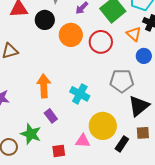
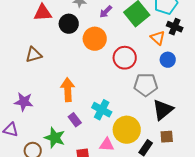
red circle: (101, 42) -> (125, 58), moved
cyan cross: (80, 94) -> (102, 110), moved

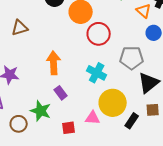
red circle: (125, 58) -> (99, 34), moved
cyan cross: (102, 110) -> (97, 73), moved

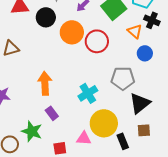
red circle: (99, 34) -> (97, 41), moved
cyan cross: (97, 73) -> (88, 93), turned 30
black rectangle: (132, 121) -> (123, 141), turned -56

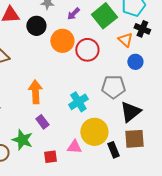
brown square: (144, 130) -> (134, 139), size x1.5

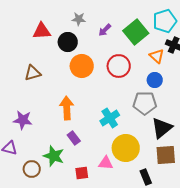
orange circle: (62, 41) -> (82, 66), moved
blue circle: (135, 62) -> (155, 80), moved
black rectangle: (113, 150) -> (146, 177), moved

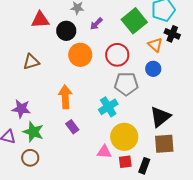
purple arrow: (105, 30) -> (96, 24), moved
gray pentagon: (145, 103) -> (126, 84), moved
green star: (54, 156) -> (33, 132), moved
red square: (82, 173) -> (125, 162), moved
black rectangle: (146, 177) -> (144, 166), turned 42

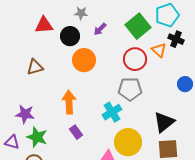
red circle: (117, 55) -> (135, 59), moved
blue circle: (153, 69) -> (185, 84), moved

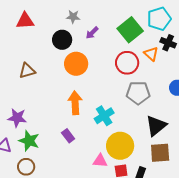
red triangle: (44, 25) -> (25, 21), moved
gray pentagon: (130, 89) -> (138, 93), moved
orange arrow: (69, 102) -> (75, 103), moved

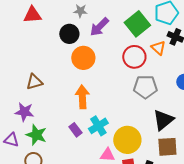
purple arrow: (92, 33) -> (99, 27), size x1.5
brown triangle: (27, 71) -> (34, 82), moved
cyan cross: (104, 116) -> (98, 126), moved

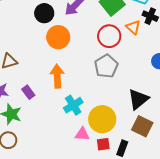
gray pentagon: (145, 87) -> (106, 66), moved, turned -30
purple rectangle: (75, 130) -> (28, 92), moved
brown square: (167, 147) -> (142, 126), turned 30

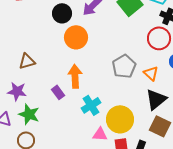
orange triangle: (133, 27) -> (151, 73), moved
red circle: (109, 36) -> (159, 38), moved
purple rectangle: (28, 92) -> (58, 92), moved

